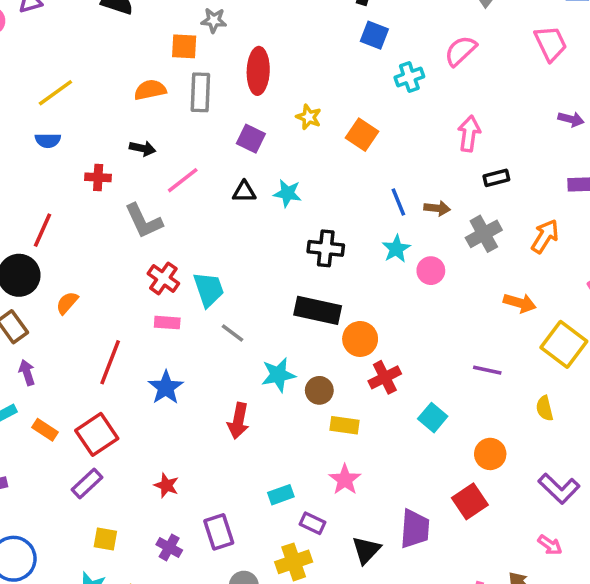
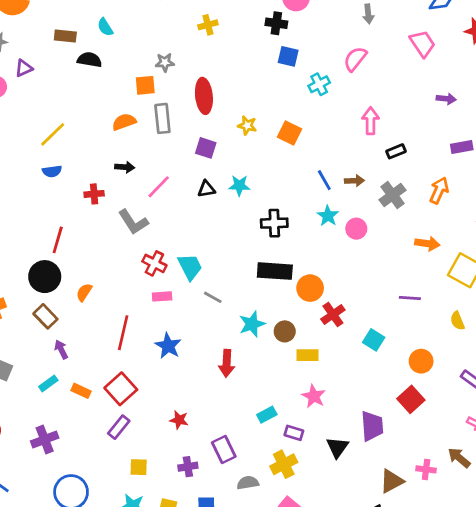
purple cross: (169, 547) -> (188, 467), turned -30

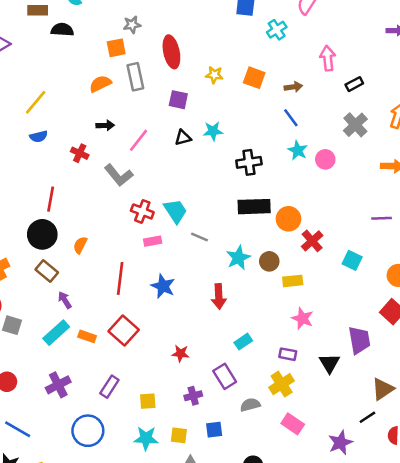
brown arrow: (354, 181) -> (293, 87), moved
red cross: (94, 194) -> (80, 153), turned 36
cyan rectangle: (48, 383) -> (56, 333), size x1.5
cyan rectangle: (267, 415) -> (243, 342), moved
purple rectangle: (119, 427) -> (109, 387), moved

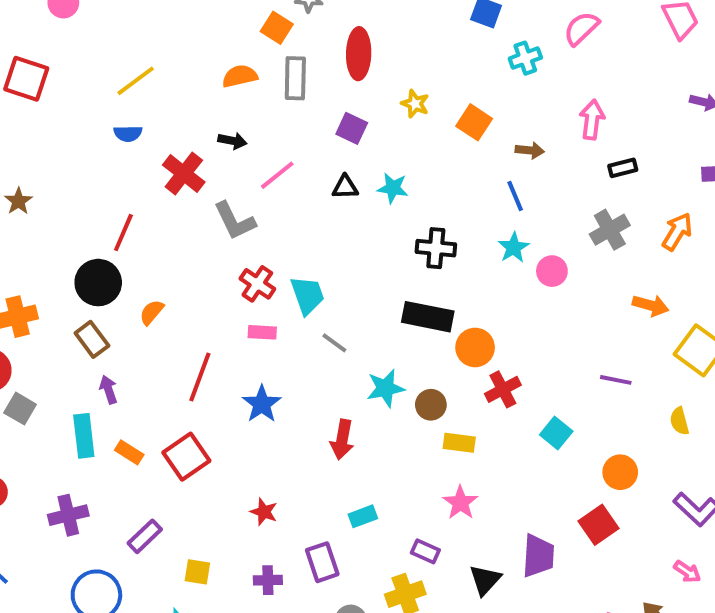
orange square: (116, 48) -> (277, 28), turned 30
red cross: (80, 153) -> (184, 174), size x1.5
cyan rectangle: (56, 333) -> (84, 436), turned -68

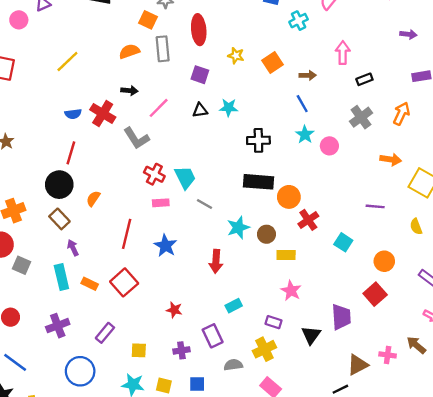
orange square: (474, 122) -> (272, 63), turned 30
blue semicircle: (128, 134) -> (73, 114), moved

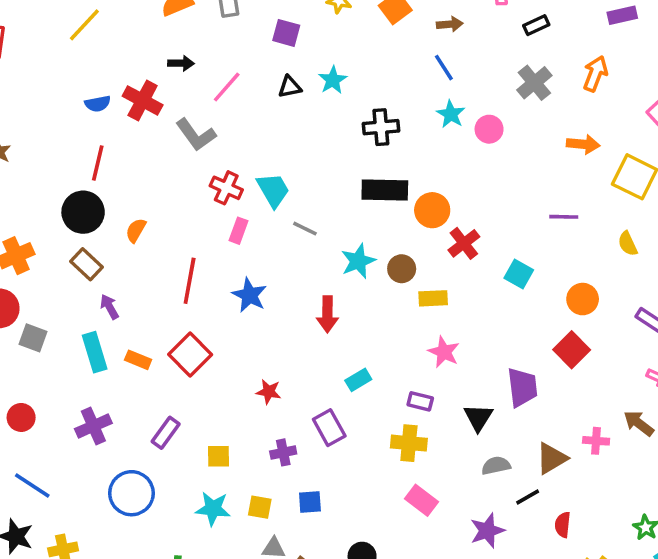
cyan star: (229, 108) -> (333, 80), turned -30
pink rectangle: (161, 203) -> (238, 231), turned -63
yellow cross: (264, 349) -> (409, 443), turned 35
gray semicircle: (233, 365) -> (496, 466), moved

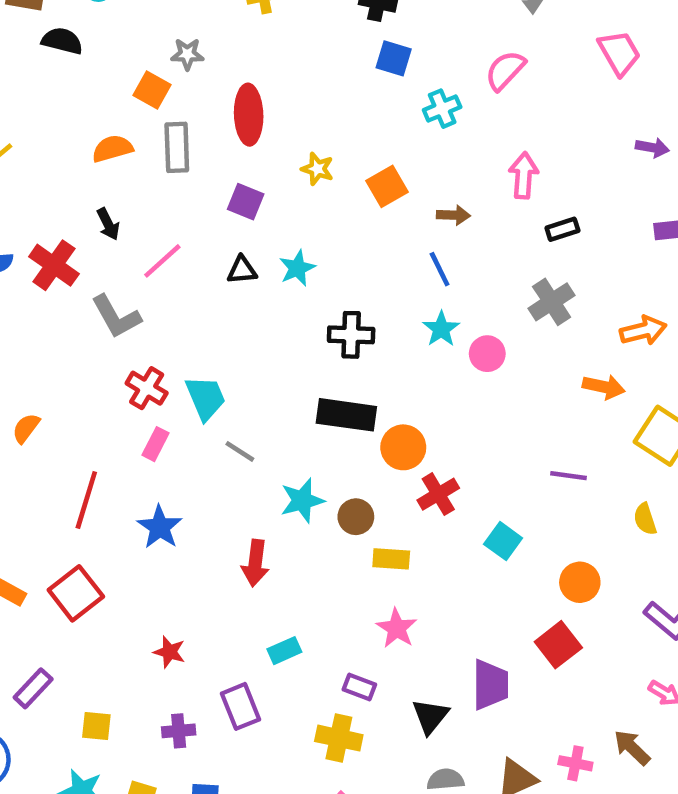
black arrow: (181, 63) -> (108, 224), turned 55
orange arrow: (595, 74) -> (643, 331), moved, turned 48

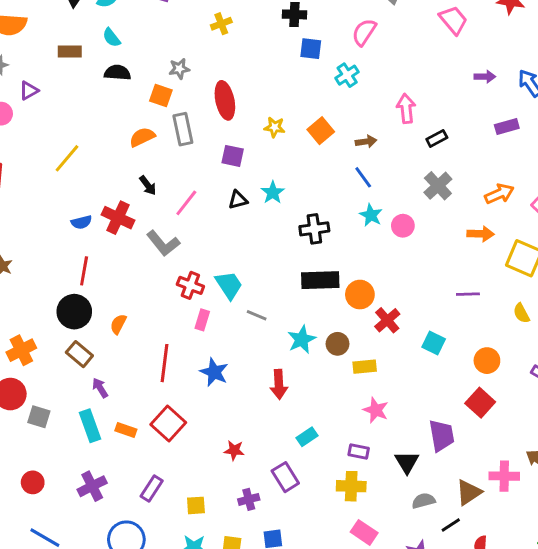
black semicircle: (62, 41) -> (117, 73), moved
pink semicircle: (505, 70) -> (364, 32), moved
pink cross: (575, 763) -> (504, 476), size x1.4

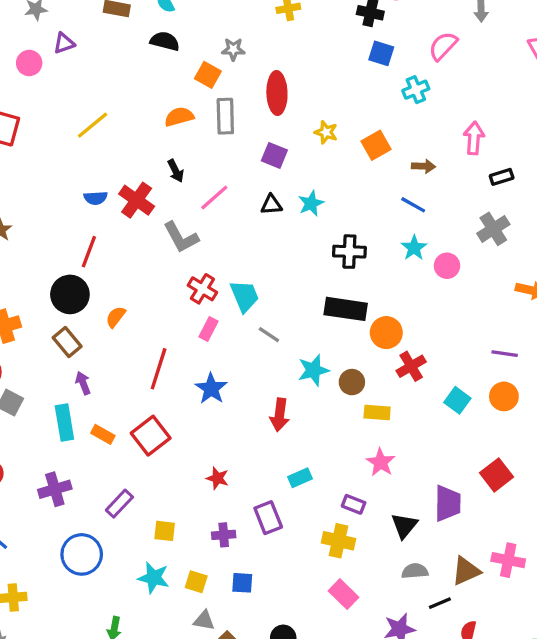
blue line: (363, 177) -> (413, 205), turned -35
orange circle: (487, 361) -> (504, 396), moved

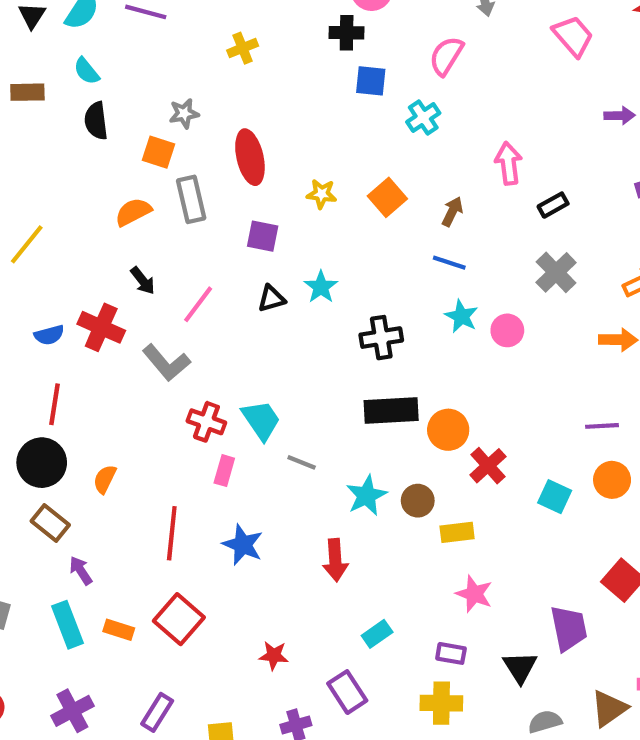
black semicircle: (165, 41) -> (96, 121), turned -100
brown arrow: (423, 166) -> (452, 212), turned -55

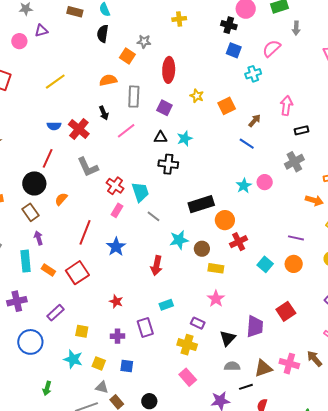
gray rectangle: (191, 199) -> (134, 97), moved
cyan star: (461, 316) -> (244, 186), moved
black cross: (381, 338) -> (168, 164), moved
gray L-shape: (166, 363) -> (88, 167), moved
black rectangle: (391, 410) -> (201, 204), turned -30

